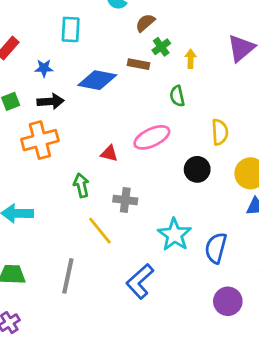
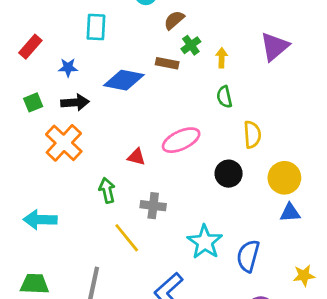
green semicircle: (177, 96) -> (224, 97), moved
orange cross: (40, 140) -> (64, 143), turned -32

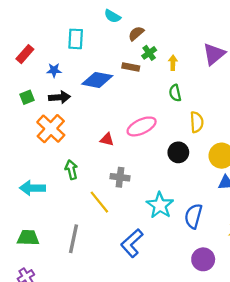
green arrow: (107, 190) -> (71, 170), moved

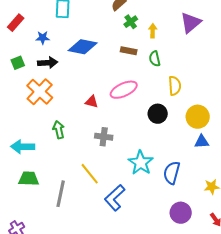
brown rectangle: (131, 67) -> (129, 51), moved
yellow line: (99, 202) -> (90, 174), moved
green trapezoid: (28, 238) -> (29, 179), moved

